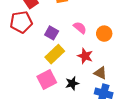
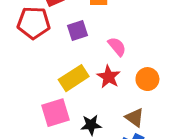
purple square: (52, 33) -> (78, 31), moved, turned 32
orange circle: (104, 34) -> (147, 79), moved
red star: (85, 56) -> (109, 77), moved

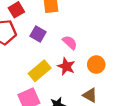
purple square: (78, 31) -> (38, 34), turned -35

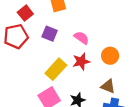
red star: (66, 66) -> (81, 61), turned -30

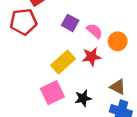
purple square: (50, 34) -> (70, 23), moved
orange circle: (110, 56) -> (118, 41), moved

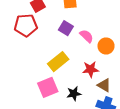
red star: (91, 57) -> (91, 69), moved

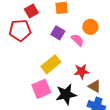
orange circle: (106, 46) -> (90, 27), moved
black star: (74, 94) -> (66, 94), size x1.5

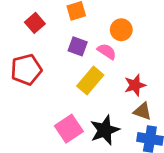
red pentagon: (20, 30) -> (26, 70), moved
yellow rectangle: (51, 64) -> (90, 80), moved
red star: (82, 71) -> (135, 85), moved

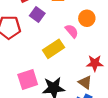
purple square: (78, 46) -> (37, 15), moved
red star: (135, 85) -> (95, 63), moved

